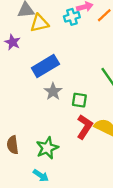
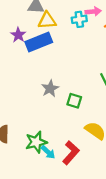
blue rectangle: (45, 66) -> (39, 42), moved
red L-shape: (85, 127) -> (71, 153), moved
cyan arrow: (41, 176) -> (48, 152), moved

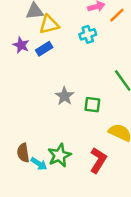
cyan cross: (79, 19) -> (88, 34), moved
blue rectangle: (39, 42) -> (44, 49), size x0.6
cyan arrow: (48, 152) -> (39, 164), moved

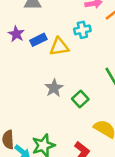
yellow triangle: (49, 25) -> (59, 47), moved
green square: (92, 105) -> (80, 99), turned 35

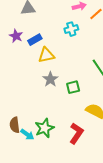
yellow triangle: (59, 47) -> (46, 55), moved
green square: (80, 99) -> (73, 87), turned 32

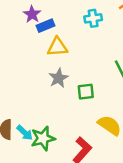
purple star: (16, 36) -> (32, 14), moved
cyan arrow: (27, 134) -> (25, 133), moved

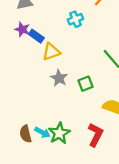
blue rectangle: (46, 26) -> (36, 36), turned 72

